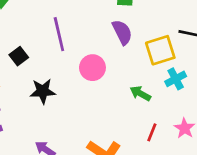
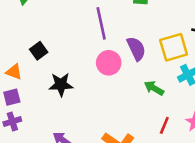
purple semicircle: (122, 32) -> (136, 49), moved
purple line: (59, 34) -> (101, 23), moved

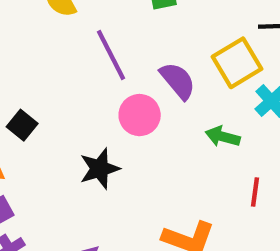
black star: (61, 85) -> (100, 169), moved

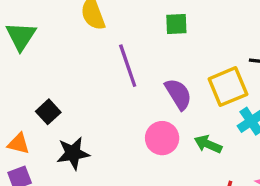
pink circle: (140, 115) -> (162, 138), moved
black star: (100, 169) -> (73, 153), moved

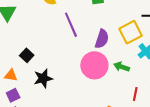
purple semicircle: (178, 94) -> (102, 39), turned 54
pink circle: (162, 138) -> (94, 65), size x1.4

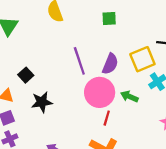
purple line: (71, 25) -> (79, 61), moved
red line: (135, 94) -> (107, 118), moved

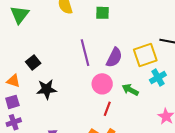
green square: (109, 18) -> (103, 13), moved
pink circle: (100, 92) -> (102, 84), size x0.7

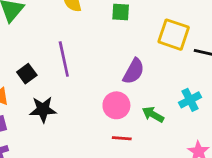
purple line: (85, 53) -> (64, 59), moved
yellow square: (145, 55) -> (174, 35), moved, turned 35
red line: (107, 109) -> (122, 138), turned 72

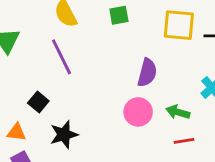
purple line: (64, 59) -> (61, 57), moved
red line: (122, 138) -> (184, 141), moved

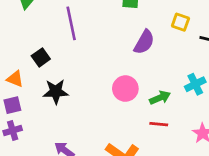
yellow square: (179, 25) -> (180, 22), size x0.6
purple semicircle: (147, 73) -> (144, 42), moved
green arrow: (178, 112) -> (160, 98), turned 126

